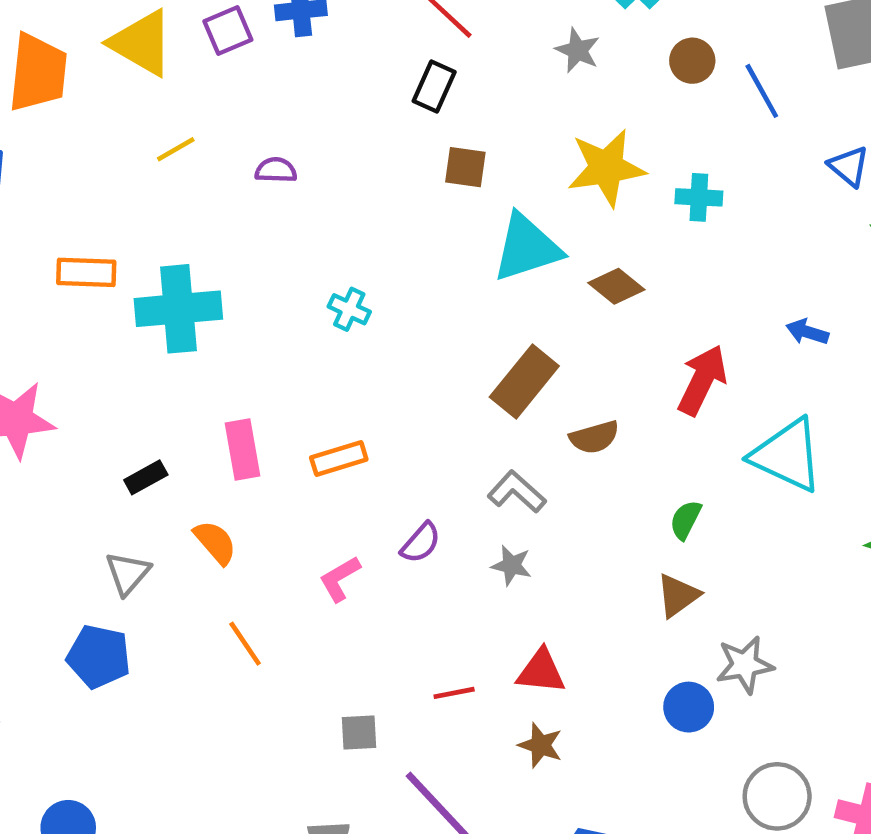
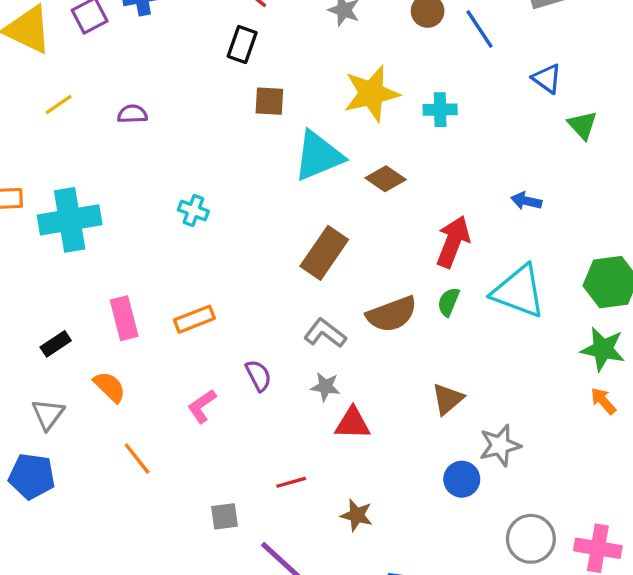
brown semicircle: (594, 437) -> (392, 314), moved, size x1.4
green semicircle: (686, 520) -> (449, 302), moved
purple semicircle: (421, 543) -> (258, 376), turned -64
red triangle: (541, 671) -> (353, 423), moved

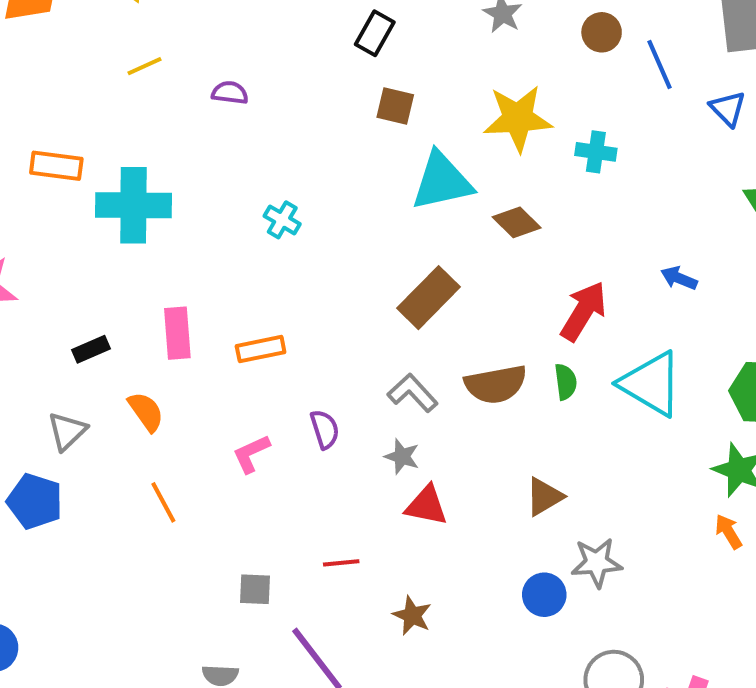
blue triangle: (547, 79) -> (728, 109), moved
green semicircle: (449, 302) -> (566, 382), turned 140

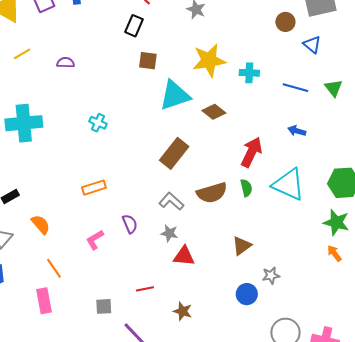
brown circle: (602, 32) -> (285, 22), moved
blue line: (660, 64) -> (295, 88), moved, turned -45
pink rectangle: (177, 333) -> (44, 301), moved
gray star: (597, 563) -> (271, 276), size x0.7

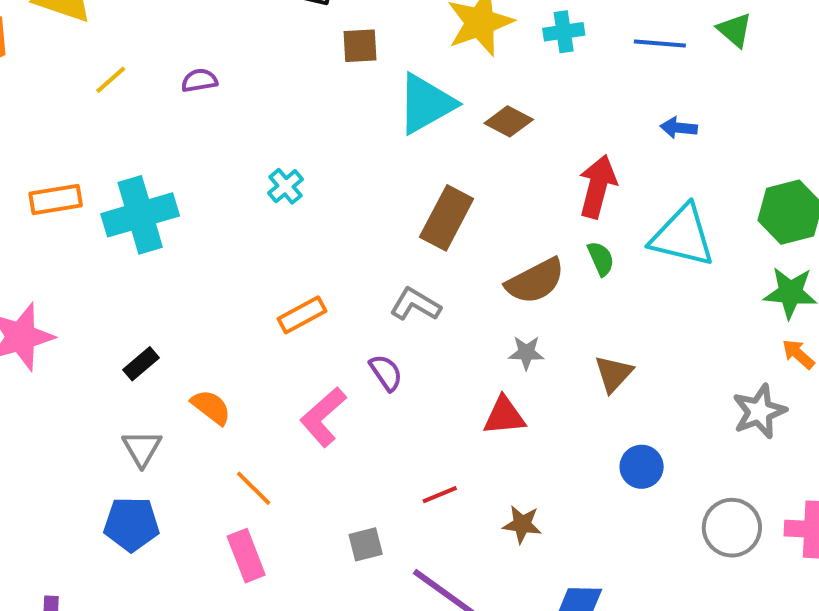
cyan cross: (98, 123) -> (285, 186), turned 36
gray L-shape: (171, 201) -> (415, 304), moved
gray star: (169, 233) -> (526, 353), moved
pink L-shape: (95, 240) -> (323, 417), size x1.4
gray star: (271, 276) -> (759, 411), moved, size x1.5

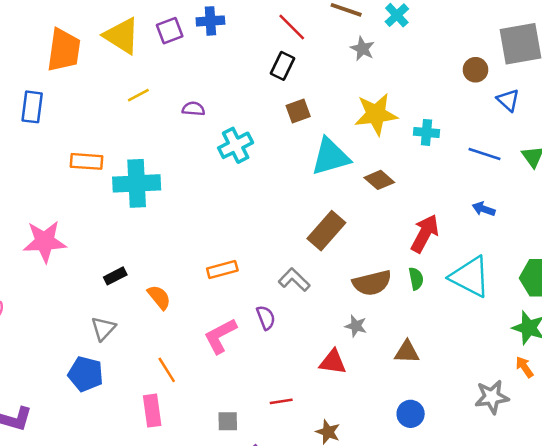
brown square: (360, 46) -> (298, 111), turned -30
cyan cross: (285, 186) -> (236, 145), moved, size x1.5
brown triangle: (614, 374) -> (407, 352), turned 36
orange semicircle: (211, 407) -> (159, 297), moved

